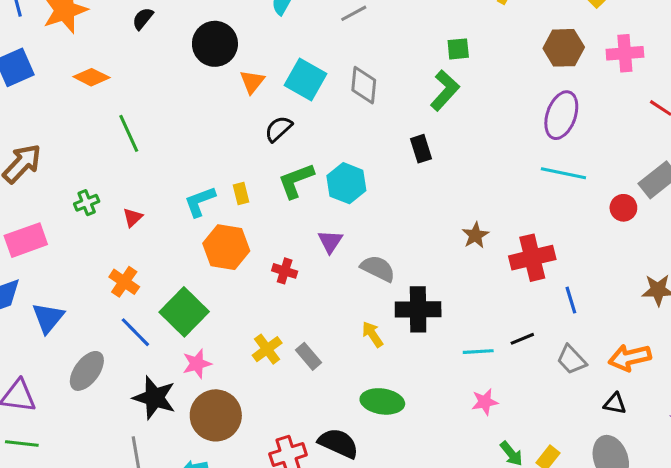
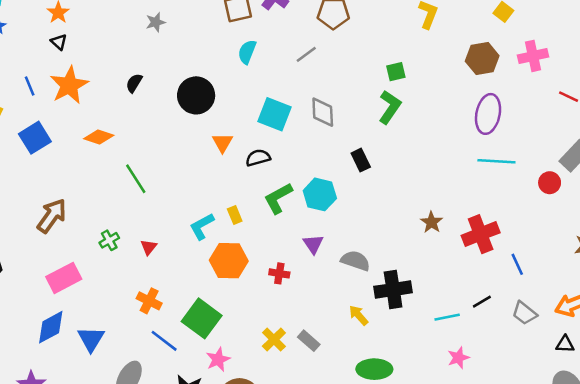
orange triangle: (252, 82) -> (222, 143), moved
black semicircle: (279, 129) -> (258, 158), turned 35
black rectangle: (421, 149) -> (361, 160), moved

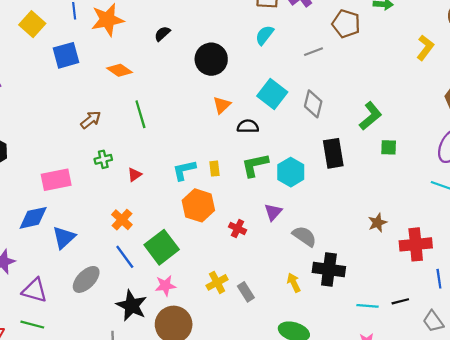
green square: (396, 72) -> (389, 147), moved
black rectangle: (361, 160) -> (333, 153), size x1.5
brown arrow: (52, 216) -> (91, 120), moved, size x0.7

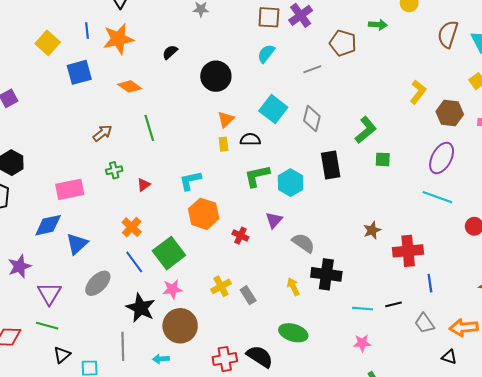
yellow L-shape: (425, 48) -> (418, 92), moved
yellow rectangle: (214, 169) -> (223, 144), moved
purple triangle: (35, 290) -> (49, 293), turned 45

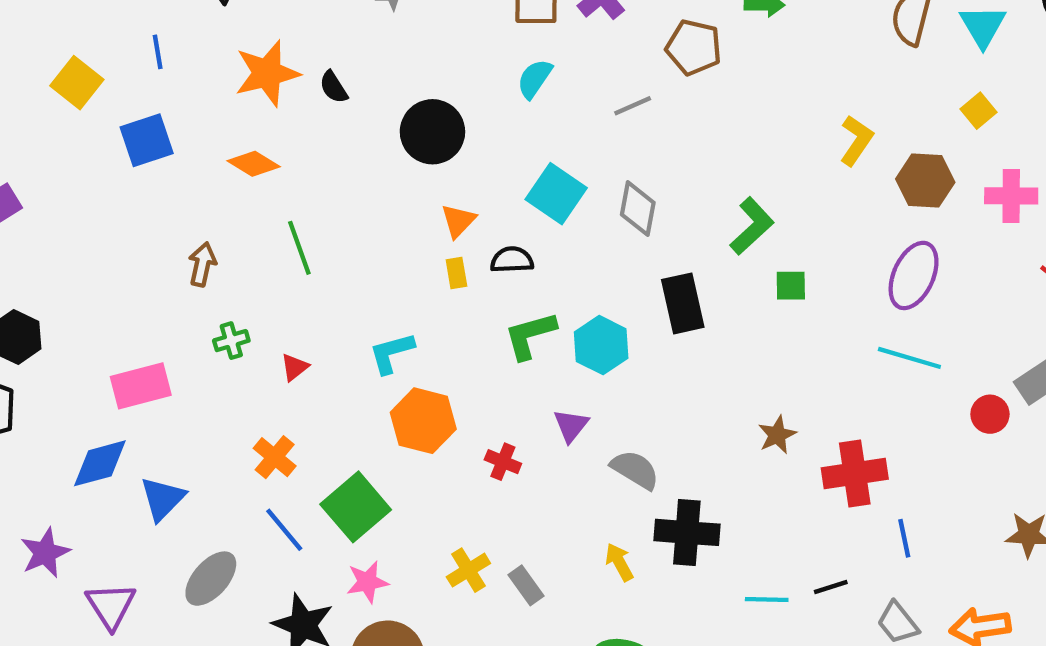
orange star: (118, 39) -> (267, 73), moved
black semicircle: (170, 52) -> (334, 87), turned -77
brown arrow: (102, 133) -> (202, 264), turned -36

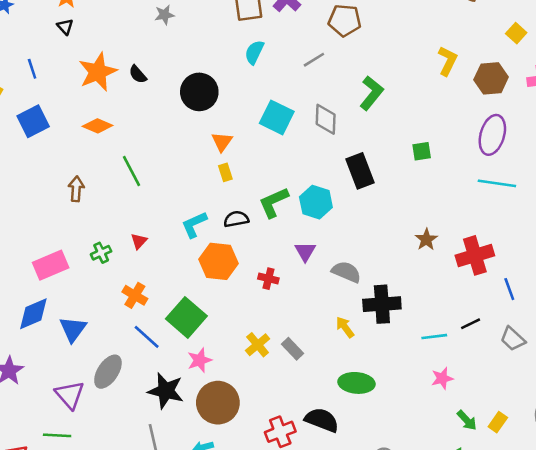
green L-shape: (752, 226) -> (371, 93), moved
black semicircle: (512, 260) -> (236, 219), moved
green cross: (231, 341) -> (101, 253), moved
purple triangle: (111, 606) -> (70, 395), moved

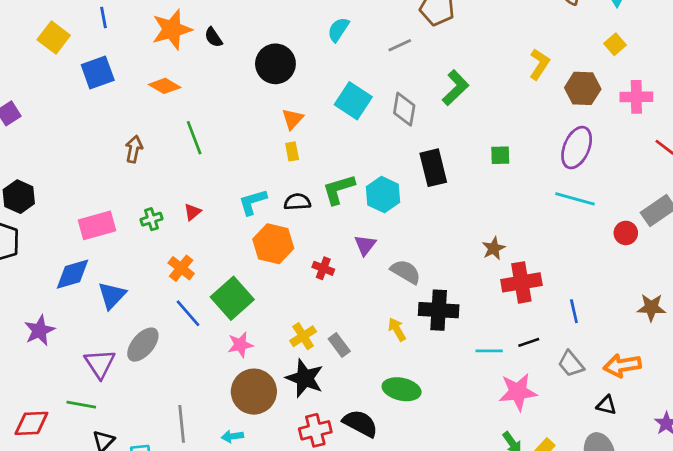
red cross: (475, 255) -> (521, 282), moved
pink star: (442, 378) -> (518, 392), moved, size x1.6
black star: (166, 391) -> (305, 378), moved

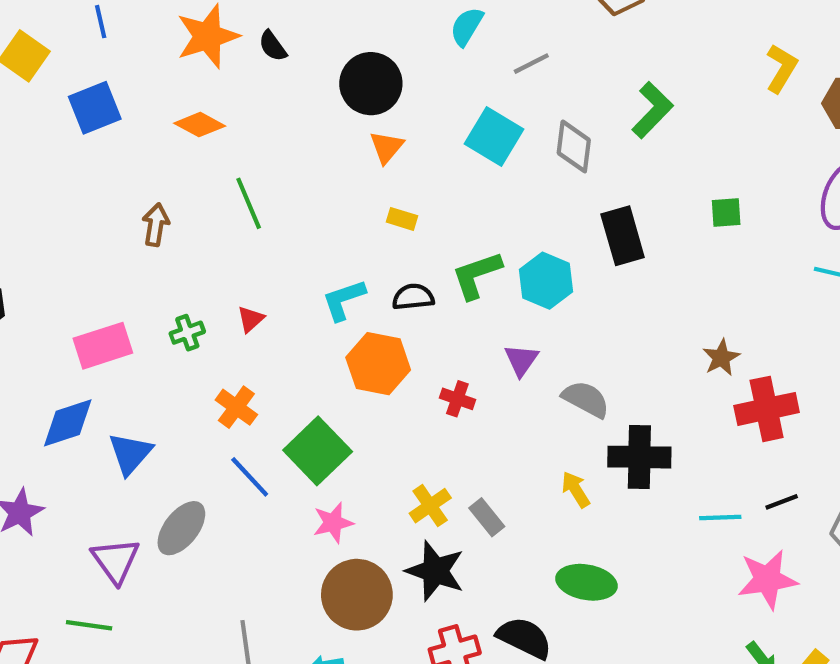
gray line: (400, 45) -> (531, 64), moved
orange triangle: (293, 119) -> (387, 147), moved
yellow rectangle: (292, 151) -> (402, 219), turned -60

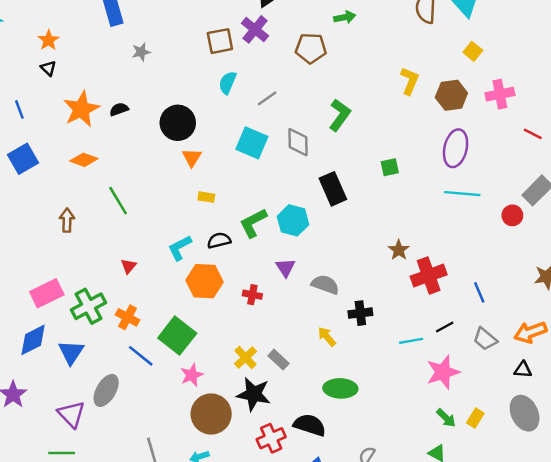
black semicircle: (273, 46) -> (119, 109), turned 114
green cross: (187, 333) -> (88, 306), moved, size x1.8
black cross: (639, 457) -> (360, 313), size x0.7

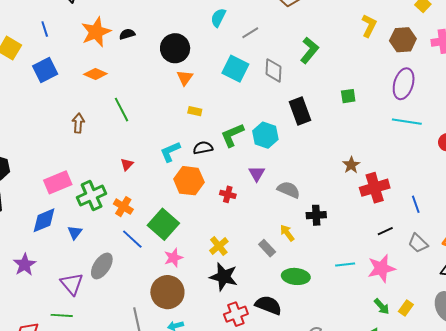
cyan line: (411, 341) -> (345, 265), moved
blue triangle: (71, 352) -> (75, 233), size x0.7
gray rectangle: (279, 360) -> (267, 248), moved
brown circle: (211, 414) -> (167, 292), moved

